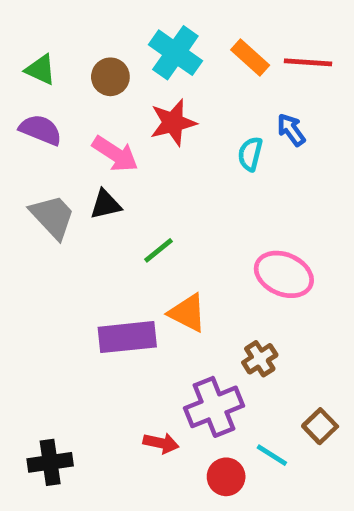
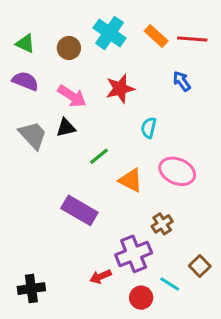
red star: (173, 123) -> (120, 89), moved
cyan semicircle: (250, 154) -> (149, 128), moved
orange triangle: (188, 313) -> (131, 180), moved
purple rectangle: (127, 337) -> (79, 210), turned 36
red arrow: (161, 443) -> (101, 277), turned 145

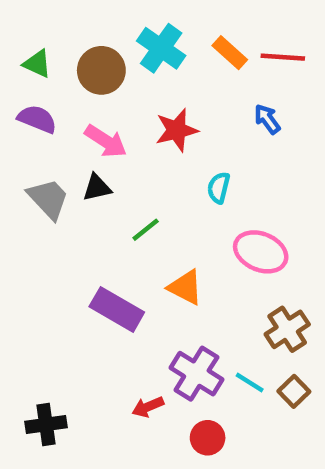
brown circle: (69, 48) -> (101, 70), size x1.4
orange triangle: (131, 180) -> (185, 287), moved
brown cross: (162, 224) -> (287, 329), moved, size x1.4
purple cross: (134, 254) -> (196, 374), turned -36
cyan line: (170, 284) -> (250, 382), moved

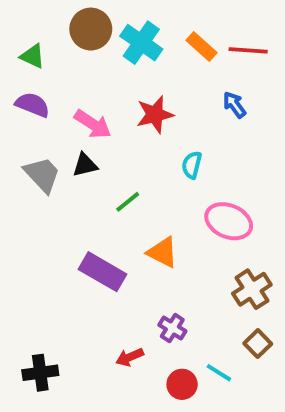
brown circle: (101, 70) -> (91, 29), moved
purple cross: (196, 374) -> (172, 328), size x0.6
cyan line: (250, 382) -> (219, 373), moved

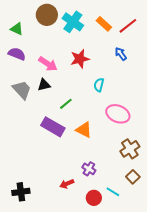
red line: (248, 50) -> (128, 26), turned -42
purple rectangle: (102, 272) -> (53, 127), moved

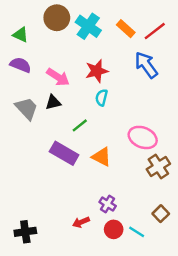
blue arrow: (121, 54) -> (146, 65), size x1.6
cyan semicircle: (99, 85) -> (102, 98), moved
brown cross: (130, 149) -> (158, 167), moved
red circle: (94, 198) -> (114, 229), moved

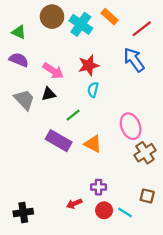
orange rectangle: (126, 29) -> (110, 17), moved
pink ellipse: (143, 137) -> (131, 126), turned 45
purple cross: (108, 204) -> (99, 187), turned -32
brown square: (161, 214) -> (147, 196), turned -32

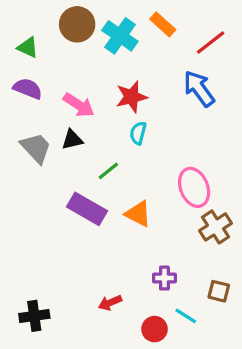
purple cross: (99, 187) -> (164, 278), moved
red circle: (104, 210) -> (155, 329), moved

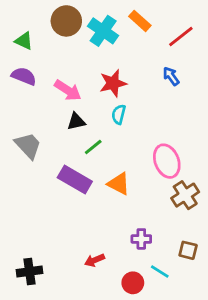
blue arrow: (199, 89) -> (171, 76), size x0.6
black triangle: (72, 140) -> (76, 121), moved
gray trapezoid: (36, 148) -> (28, 146), moved

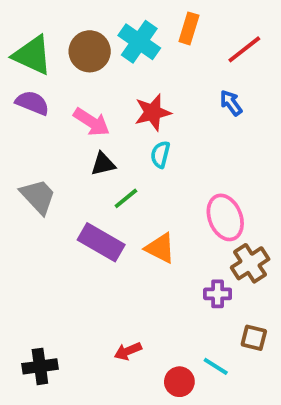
brown circle: (66, 21) -> (90, 51), moved
orange rectangle: (140, 21) -> (189, 28), turned 65
green triangle: (24, 41) -> (32, 55), size x1.6
purple cross: (141, 239) -> (218, 294), moved

